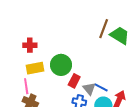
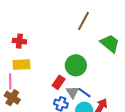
brown line: (104, 29) -> (83, 21), moved
green circle: (61, 65) -> (76, 65), moved

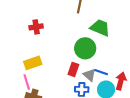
red cross: (19, 41) -> (36, 27), moved
green trapezoid: (110, 43) -> (100, 28), moved

